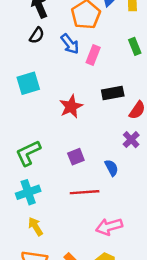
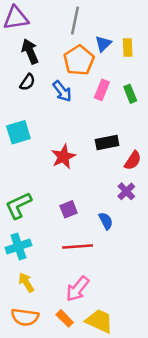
pink rectangle: (93, 55) -> (102, 90), moved
pink arrow: (109, 227) -> (78, 289), moved, turned -35

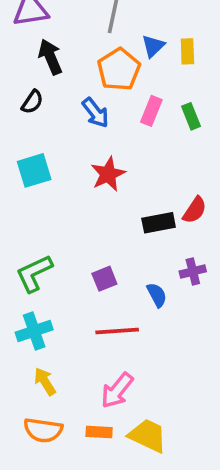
black semicircle: (27, 82) -> (32, 102), moved
black rectangle: (107, 143) -> (159, 223), moved
red star: (63, 157) -> (108, 174), moved
purple cross: (126, 191) -> (193, 271), moved, turned 30
orange rectangle: (65, 318) -> (99, 432), turned -42

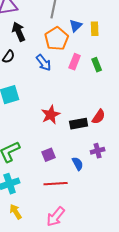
red star: (108, 174) -> (51, 115), moved

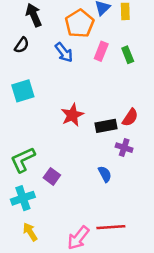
purple cross: (98, 151) -> (124, 148), moved, turned 32
purple square: (49, 155) -> (52, 176), moved, turned -32
red line: (56, 184) -> (111, 227), moved

